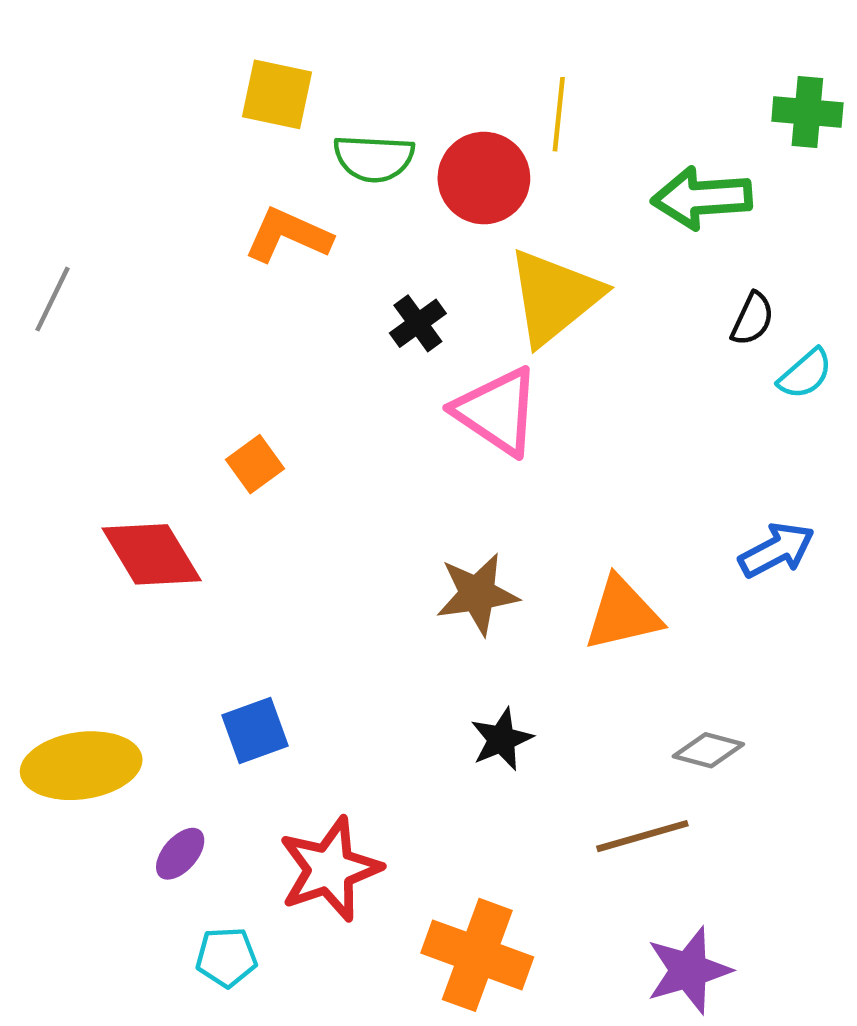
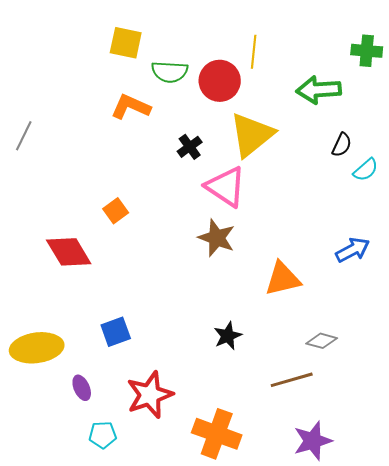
brown star: (477, 594) -> (217, 238), moved, turned 30
purple ellipse: (180, 854) -> (82, 388), turned -65

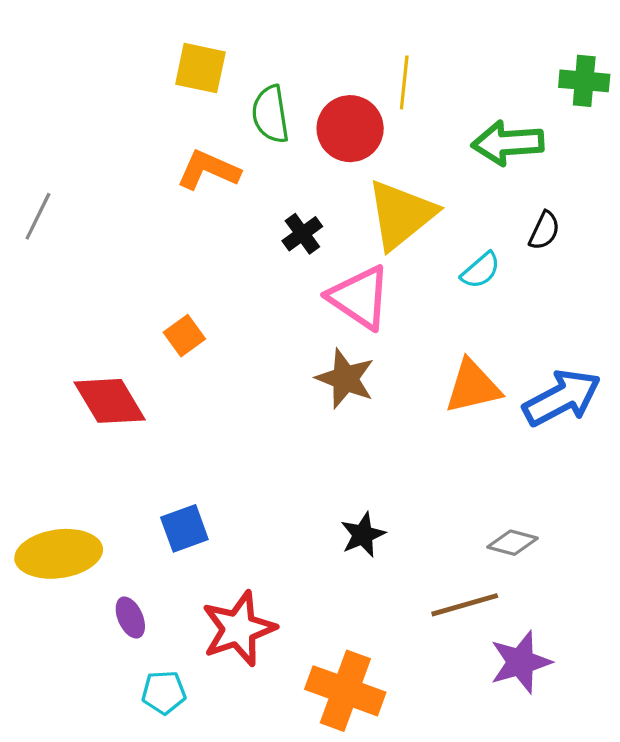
green semicircle: (170, 72) -> (270, 114), turned 78
cyan semicircle: (366, 170) -> (481, 270), moved
blue arrow: (353, 250) -> (562, 398), size x1.4
orange triangle: (283, 279) -> (473, 387), moved
purple star: (313, 441) -> (520, 662), moved

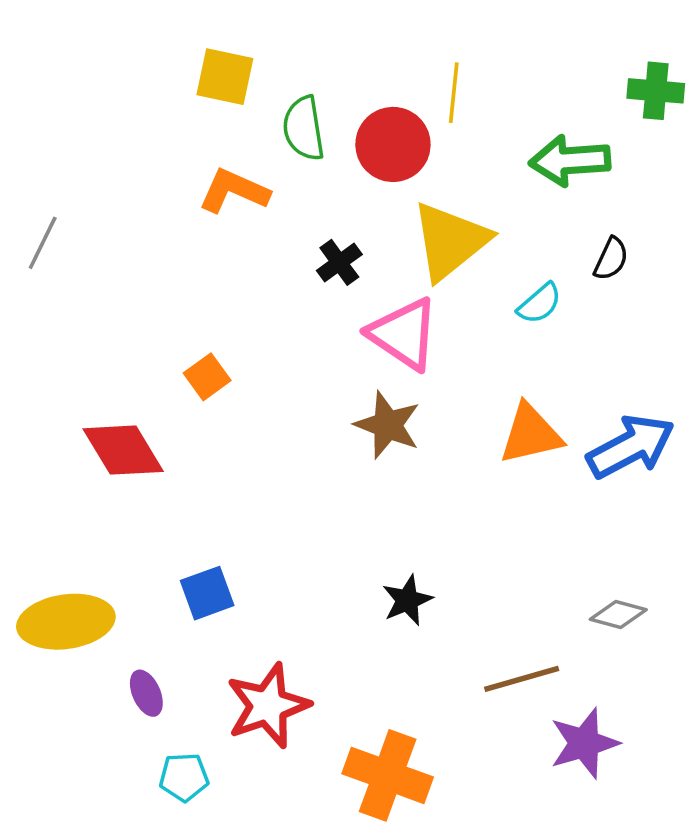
gray diamond: (513, 543) -> (618, 615), moved

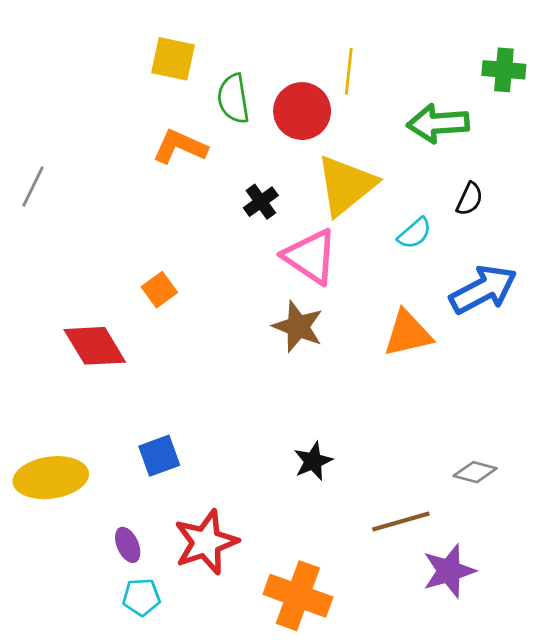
blue arrow: (631, 447) -> (483, 290), moved
purple ellipse: (146, 693) -> (128, 545), moved

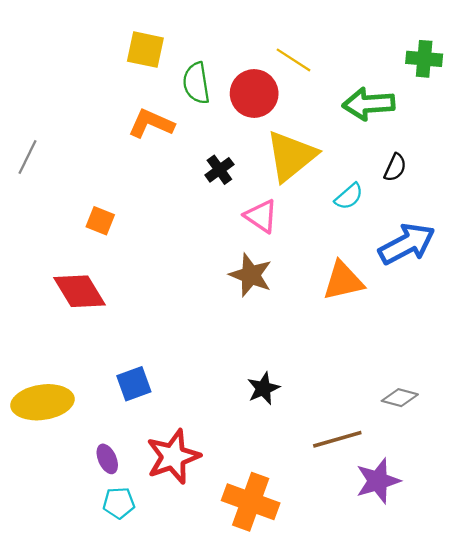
yellow line: (349, 71) -> (293, 60), turned -63
pink triangle: (310, 257) -> (261, 216), size x0.7
orange square: (159, 290) -> (100, 221), moved, turned -32

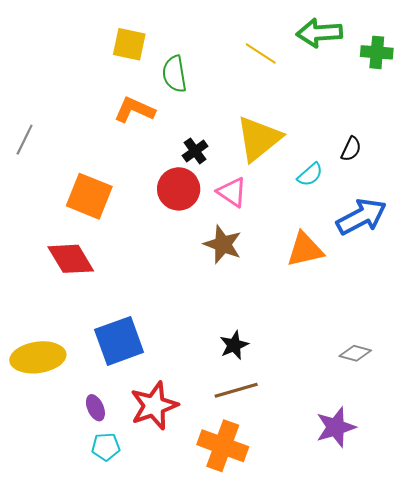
red circle: (254, 93) -> (179, 189), moved
green arrow: (369, 104) -> (319, 33), moved
orange square: (100, 221) -> (89, 196), size x1.8
blue square: (134, 384) -> (119, 341), size x1.6
brown line: (337, 439) -> (236, 390), moved

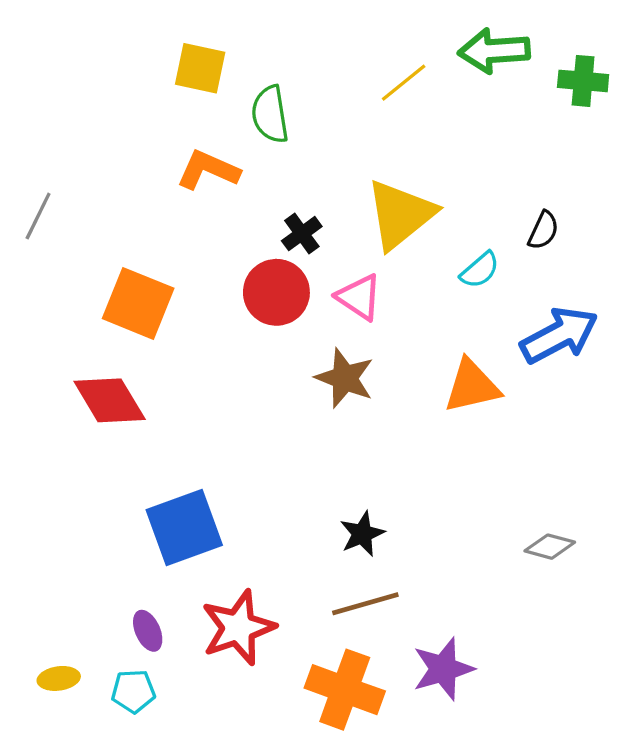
yellow line: (261, 53) -> (404, 83), turned -72
yellow ellipse: (38, 357) -> (59, 678), moved, size x0.5
purple star: (336, 427) -> (443, 669), moved
cyan pentagon: (106, 447) -> (133, 691), moved

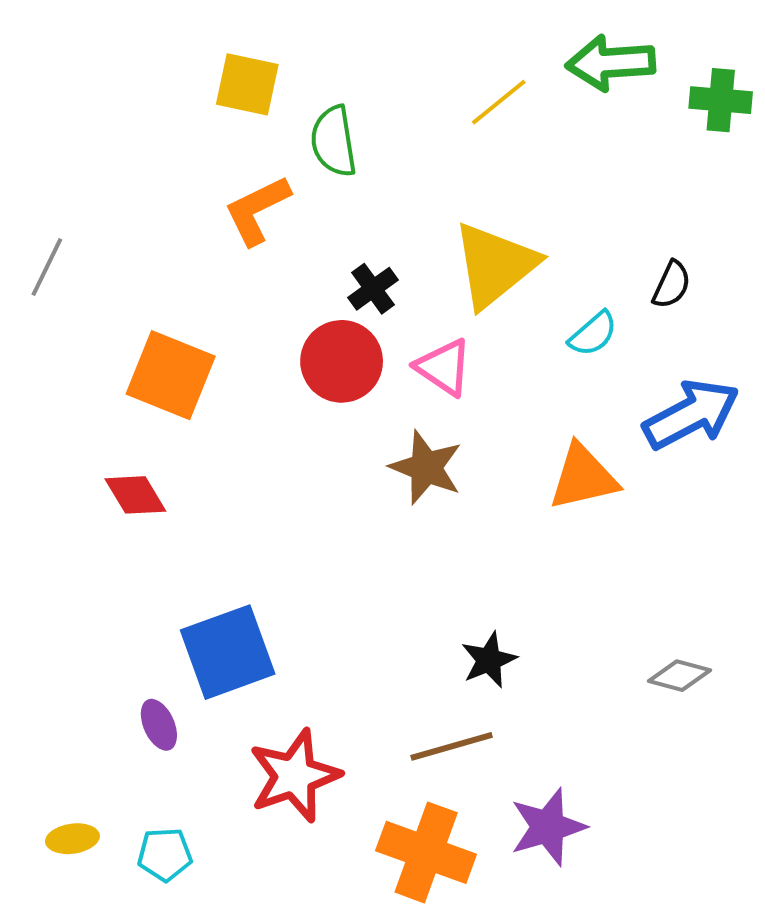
orange L-shape: (208, 170) -> (257, 210), turned -50
red diamond: (110, 400) -> (135, 495), size x0.7
black star: (362, 534) -> (489, 660), moved
purple ellipse: (148, 631) -> (159, 725), moved

